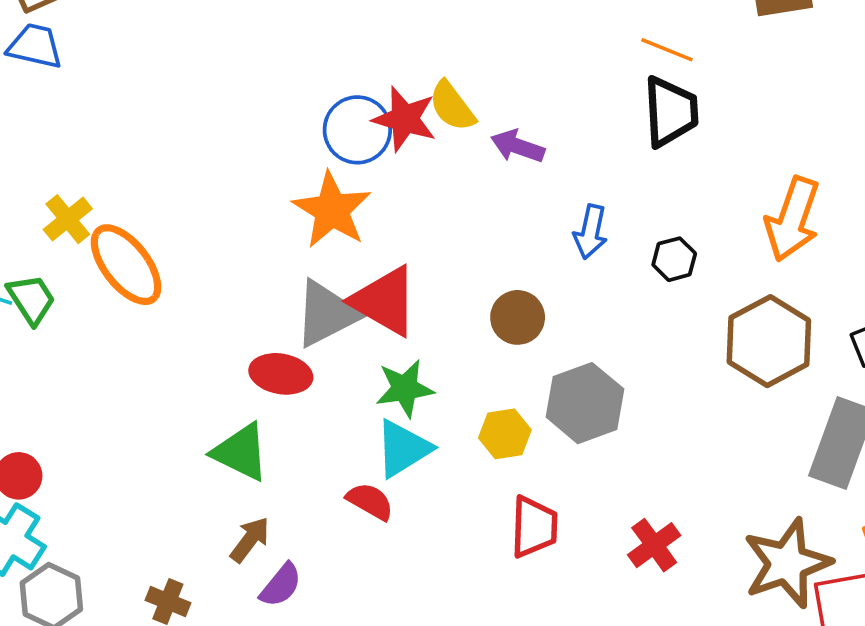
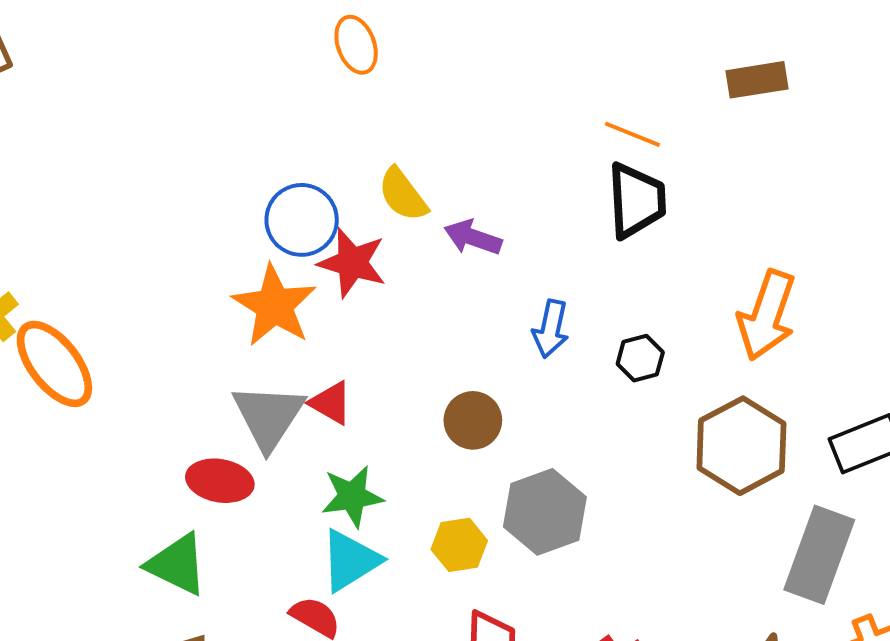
red star: (405, 119) -> (352, 263), moved
red triangle: (385, 301) -> (331, 403), size x0.6
gray triangle: (326, 314) -> (268, 416), turned -30

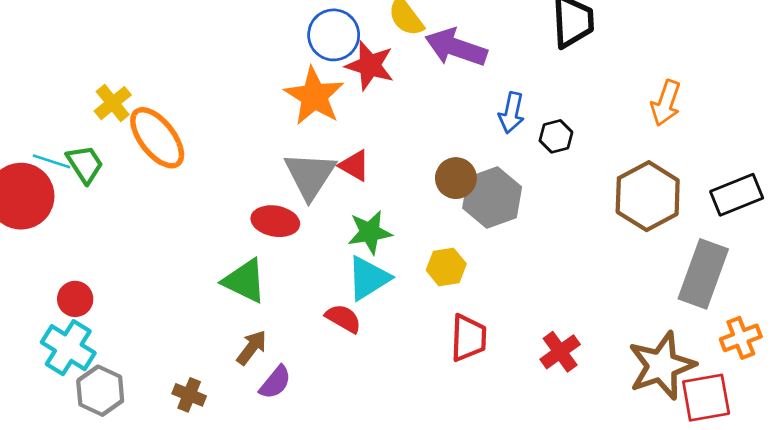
purple arrow: (473, 237) -> (456, 47), size x1.5
orange arrow: (767, 315) -> (666, 103), size x0.7
black hexagon: (640, 358) -> (556, 136), moved
gray hexagon: (545, 512) -> (492, 198), moved

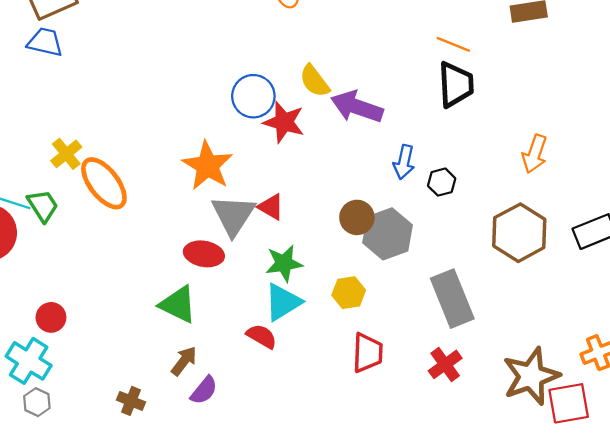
orange star: (314, 96) -> (207, 166), moved
gray rectangle: (703, 274) -> (452, 299), moved, turned -42
red circle: (75, 299) -> (51, 317), moved
gray hexagon: (100, 391) -> (37, 402), moved, size x0.7

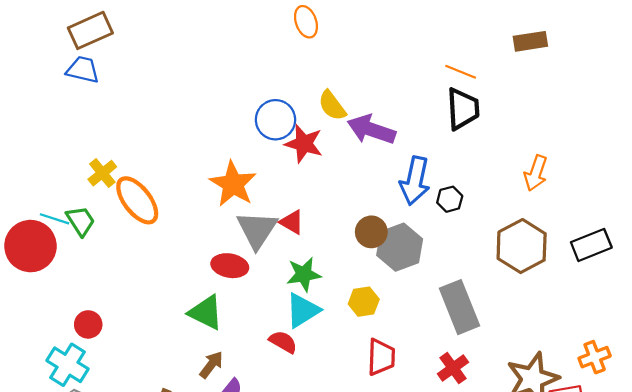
blue arrow: (404, 162) -> (415, 181), size x1.5

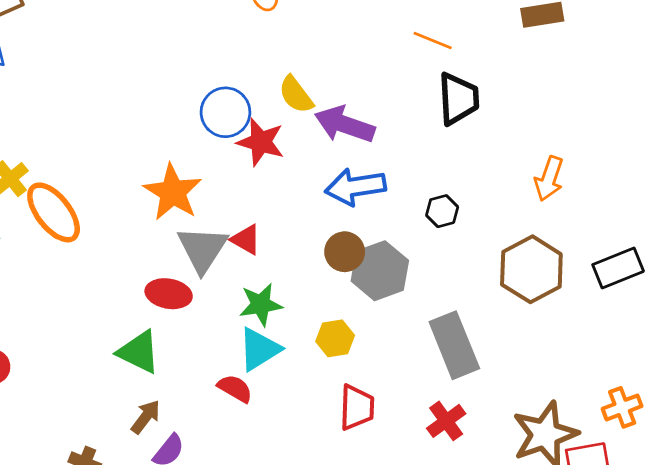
orange line: (461, 72) -> (433, 41), moved
blue arrow: (415, 181) -> (355, 187), moved, turned 69

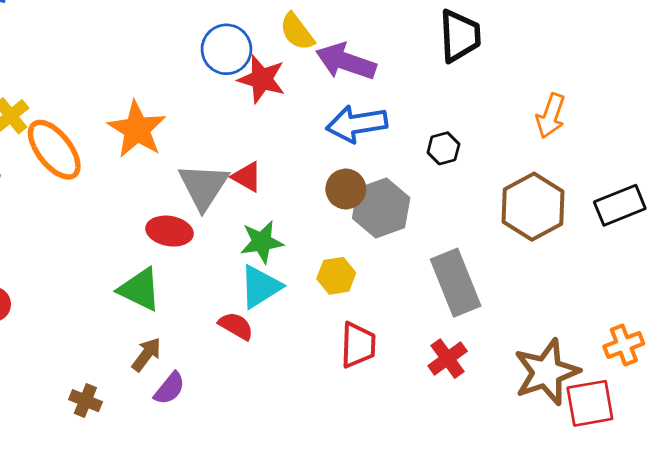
orange star: (173, 192) -> (137, 129), moved

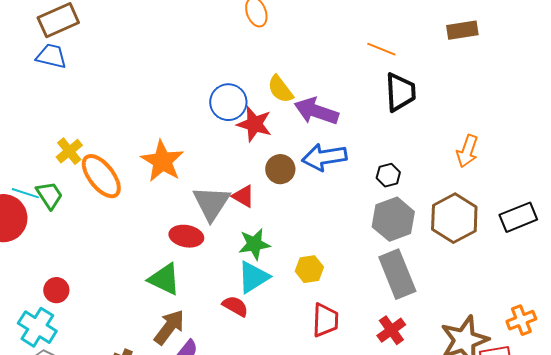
brown circle: (346, 189) -> (280, 169), moved
gray hexagon: (381, 208) -> (393, 219), moved
brown arrow: (146, 354) -> (169, 327), size x1.4

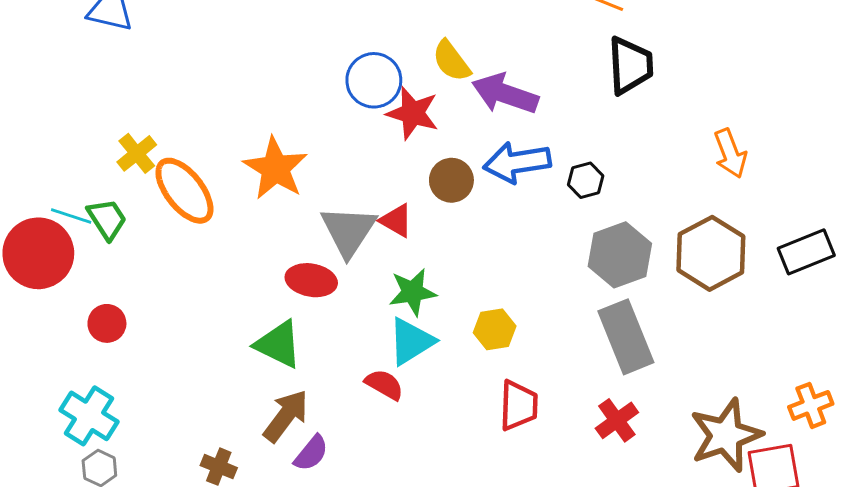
orange arrow: (467, 151) -> (730, 153), turned -40
black hexagon: (388, 175) -> (586, 180), moved
red circle: (56, 290) -> (107, 323), moved

